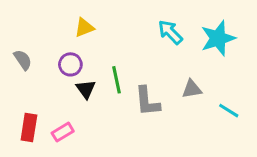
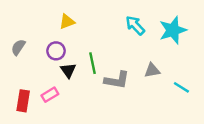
gray semicircle: (23, 60) -> (18, 47), turned -112
gray L-shape: (147, 101) -> (117, 80), turned -75
pink rectangle: (63, 132) -> (50, 95), moved

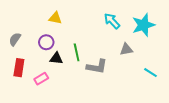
yellow triangle: (67, 22) -> (55, 18), turned 32
black triangle: (68, 70) -> (56, 58), turned -48
gray triangle: (152, 70) -> (126, 49), moved
red rectangle: (23, 101) -> (19, 68), moved

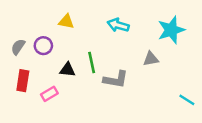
cyan arrow: (112, 21) -> (118, 25), moved, turned -30
purple circle: (46, 42) -> (43, 46), moved
cyan line: (150, 73) -> (187, 100), moved

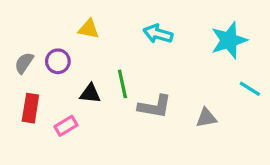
gray triangle: (151, 59) -> (206, 118), moved
cyan line: (187, 100) -> (250, 89), moved

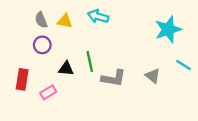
cyan arrow: (158, 34) -> (98, 16), moved
gray semicircle: (24, 63) -> (41, 20), moved, turned -56
gray triangle: (206, 118) -> (153, 76), moved, turned 49

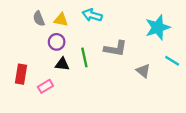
purple circle: (42, 45) -> (57, 42), moved
gray L-shape: (113, 78) -> (115, 49), moved

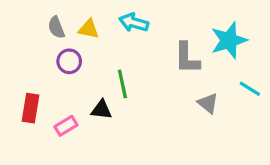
purple circle: (57, 42) -> (69, 61), moved
gray L-shape: (115, 49) -> (187, 58), moved, turned 80
black triangle: (62, 64) -> (101, 110), moved

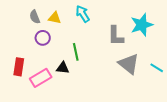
cyan arrow: (134, 23) -> (83, 14), turned 42
cyan line: (250, 89) -> (157, 68), moved
gray triangle: (208, 103) -> (129, 64), size x1.6
pink rectangle: (66, 126) -> (41, 78), size x1.5

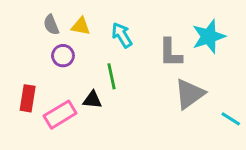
cyan arrow: (83, 14) -> (122, 35), moved
gray triangle: (129, 64) -> (190, 94), turned 45
cyan line: (157, 68) -> (231, 119), moved

